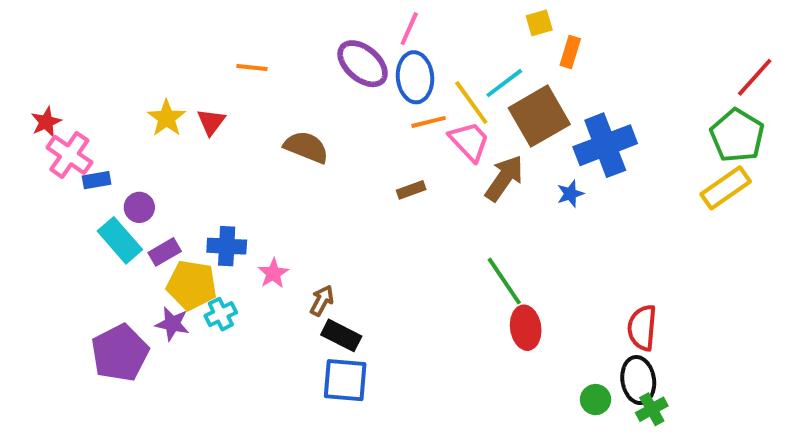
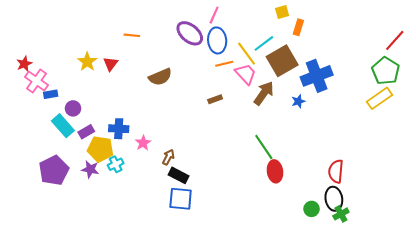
brown semicircle: (306, 147) -> (160, 77), turned 135
purple pentagon: (120, 353) -> (54, 170), moved

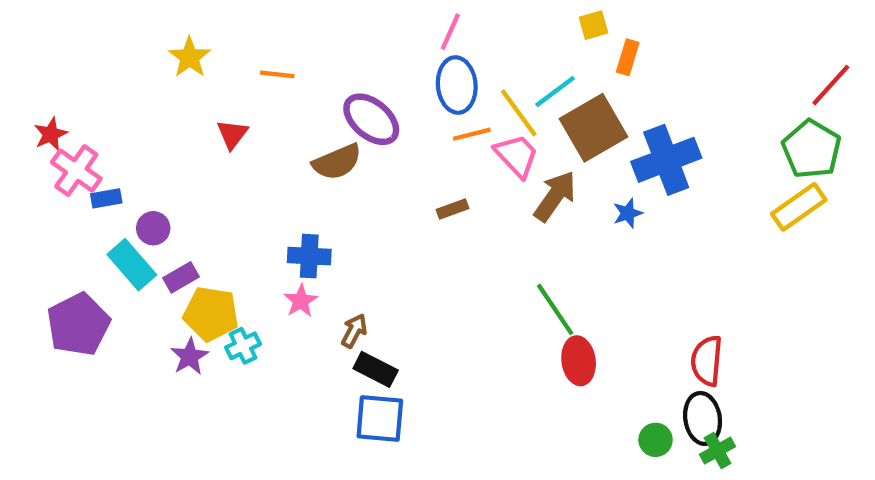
purple ellipse: (190, 33) -> (371, 119), moved
yellow star: (87, 62) -> (190, 57), moved
blue cross: (119, 129) -> (309, 256), moved
purple star: (90, 169) -> (190, 356), turned 30
purple pentagon: (54, 170) -> (78, 324), moved

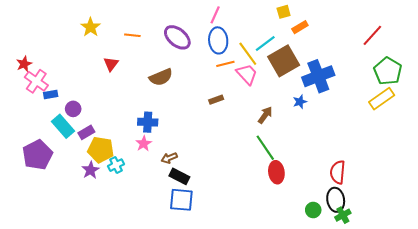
orange rectangle: (628, 57) -> (300, 27), turned 42
red line: (831, 85) -> (372, 35), moved
purple ellipse: (371, 119) -> (177, 37), moved
brown arrow: (555, 196) -> (265, 115), moved, size x0.7
brown arrow: (354, 331) -> (169, 158), turned -140

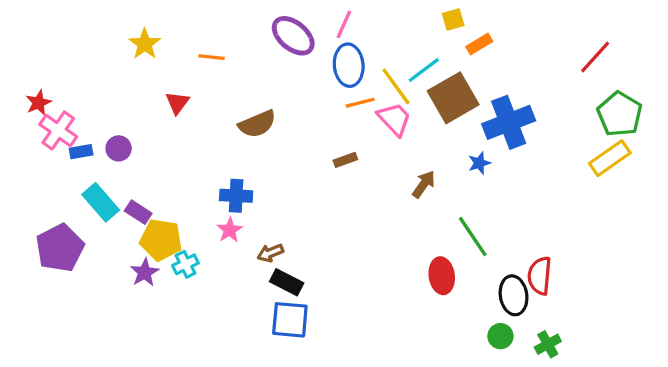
purple ellipse: (177, 37) -> (293, 36), moved
purple circle: (73, 109) -> (119, 148), moved
purple rectangle: (86, 132) -> (138, 212), turned 63
green line: (265, 148) -> (473, 237), moved
black ellipse: (336, 200) -> (514, 295), moved

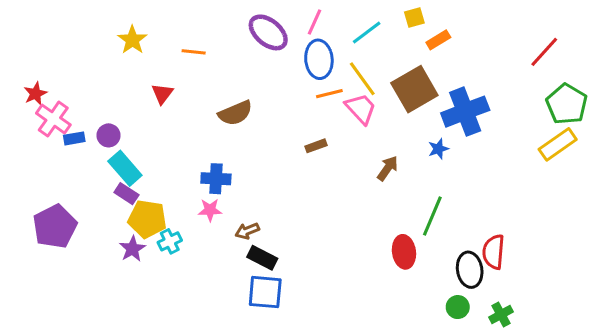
cyan line: (424, 70) -> (367, 32), moved
cyan rectangle: (101, 202) -> (125, 168), moved
pink star: (230, 230) -> (210, 210), turned 30
green line: (473, 237) -> (432, 216), turned 57

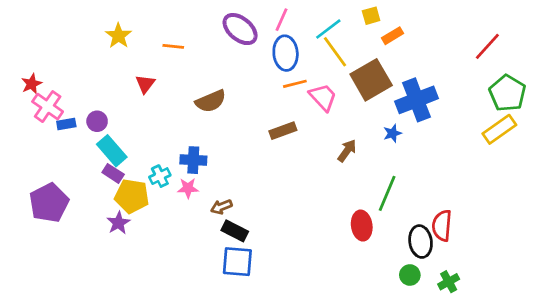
yellow line: (362, 79) -> (335, 52), moved
brown rectangle: (316, 146) -> (283, 131), size x1.4
cyan cross: (170, 241) -> (160, 176), moved

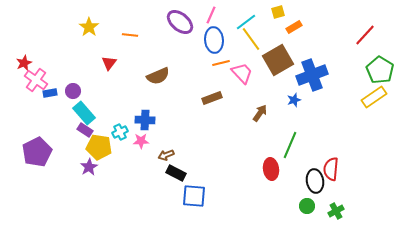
blue square: (237, 262) -> (194, 196), moved

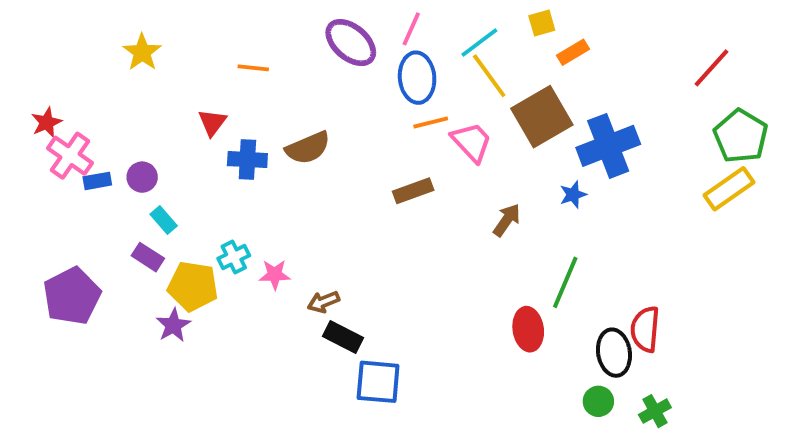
yellow star: (89, 27) -> (142, 52), moved
cyan rectangle: (84, 113) -> (164, 220), size x0.6
blue cross: (145, 120) -> (247, 160), moved
purple rectangle: (85, 130) -> (148, 257), moved

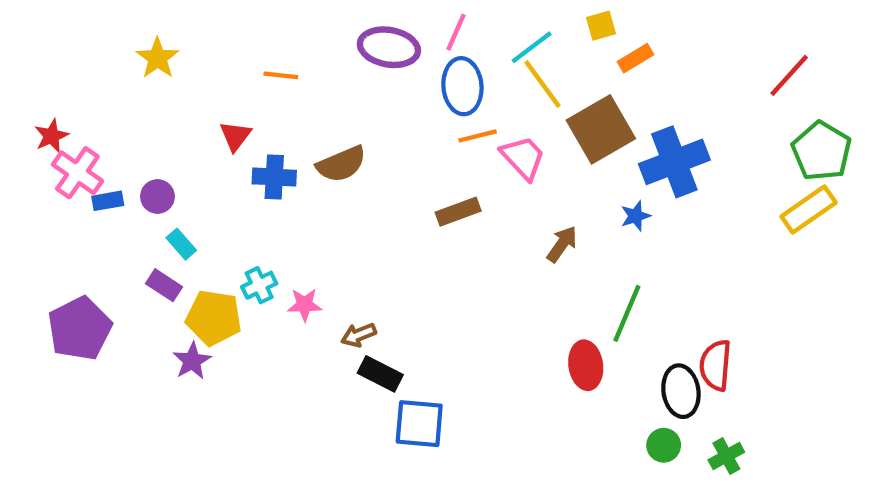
purple ellipse: (351, 43) -> (389, 47), turned -30

